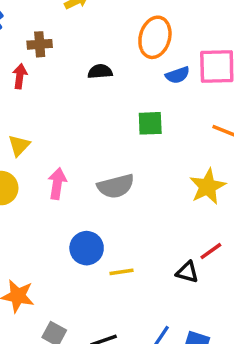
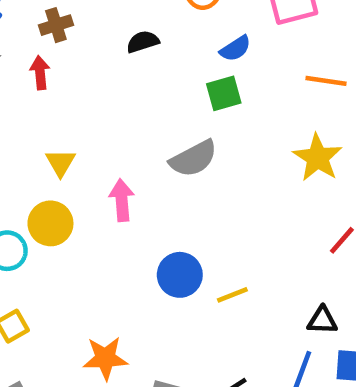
blue semicircle: (178, 75) -> (235, 49), moved
gray semicircle: (116, 186) -> (193, 159), moved
black triangle: (187, 272) -> (322, 320), moved

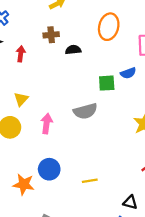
brown cross: (56, 25) -> (51, 35), moved
blue semicircle: (235, 49) -> (128, 73), moved
blue circle: (180, 275) -> (49, 169), moved
orange star: (105, 358) -> (24, 184), moved

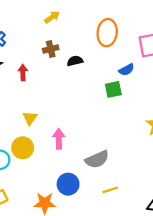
blue semicircle: (128, 73) -> (126, 70), moved
gray semicircle: (85, 111) -> (97, 159), moved

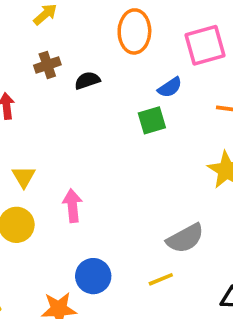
gray semicircle: (97, 159) -> (185, 238), moved

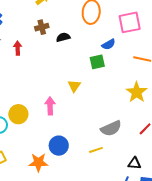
yellow triangle: (24, 177) -> (74, 86), moved

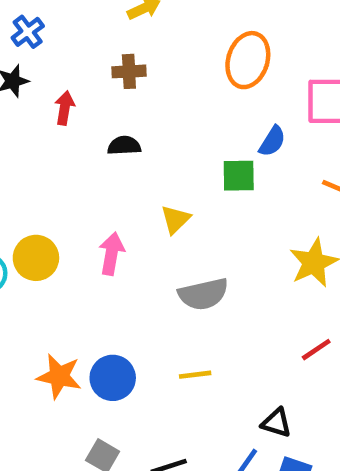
black semicircle: (63, 37) -> (124, 146), moved
blue semicircle: (109, 44) -> (272, 141), turned -40
gray semicircle: (111, 128) -> (203, 294), moved
blue circle: (59, 146) -> (113, 378), moved

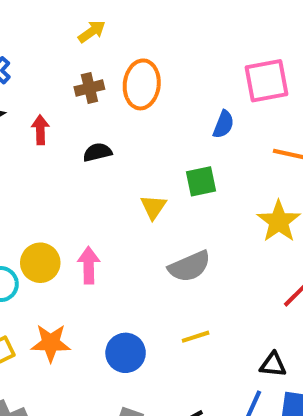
orange ellipse: (248, 60) -> (142, 84), moved
green square: (239, 176) -> (201, 181), moved
pink arrow: (112, 254) -> (89, 265), moved
orange star: (59, 376) -> (51, 343), moved

